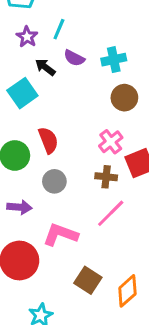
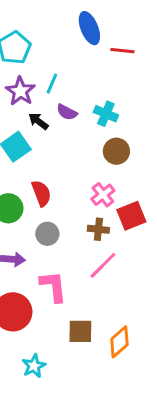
purple star: (27, 37) -> (20, 91), size x1.4
cyan cross: (114, 60) -> (106, 114), turned 35
pink L-shape: (60, 235) -> (53, 286), turned 64
brown square: (88, 280) -> (80, 331), turned -32

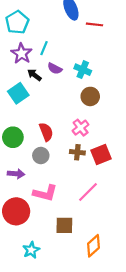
red semicircle: (41, 193) -> (46, 132), moved
red square: (131, 216) -> (101, 154), moved
pink line: (103, 265) -> (88, 192), moved
pink L-shape: (53, 286) -> (45, 193), turned 110
orange diamond: (119, 342) -> (93, 246), moved

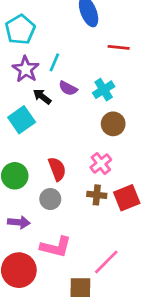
red line: (95, 24) -> (119, 47), moved
cyan cross: (83, 70) -> (104, 90), turned 35
pink line: (88, 192) -> (106, 262), moved

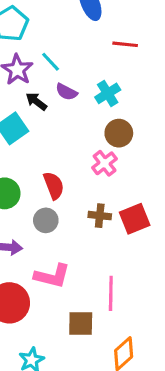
cyan line: (54, 62) -> (51, 62), turned -66
pink cross: (101, 163) -> (105, 163), moved
pink line: (106, 262) -> (111, 293), turned -44

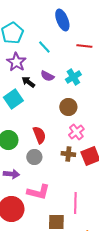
cyan line: (51, 62) -> (44, 47), moved
brown circle: (119, 133) -> (68, 107), moved
pink cross: (105, 163) -> (76, 132), moved

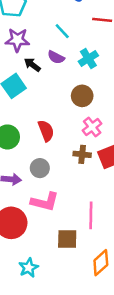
cyan line: (44, 47) -> (62, 31), moved
purple star: (16, 62) -> (17, 40), turned -30
gray circle: (34, 157) -> (40, 168), moved

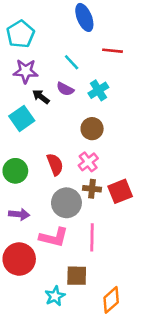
pink cross: (92, 127) -> (88, 162), moved
gray circle: (40, 168) -> (66, 203), moved, size x1.5
pink line: (91, 215) -> (92, 237), moved
cyan star: (29, 268) -> (55, 296), moved

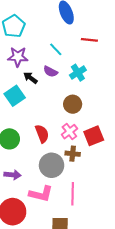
red square: (120, 191) -> (94, 136), moved

